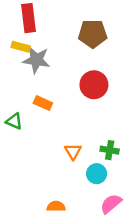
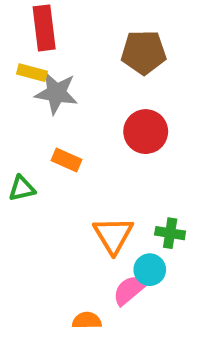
green triangle: (14, 121) -> (22, 188), turned -36
orange triangle: (73, 151) -> (113, 235), size x1.5
pink semicircle: (111, 204) -> (129, 290), moved

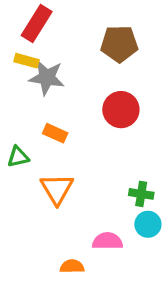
red rectangle: (44, 28) -> (37, 24), turned 39
orange triangle: (113, 235) -> (57, 189), moved
cyan circle: (150, 270) -> (148, 224), moved
pink semicircle: (129, 290) -> (107, 241), turned 40

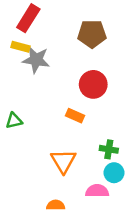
orange rectangle: (55, 133) -> (75, 116), moved
orange triangle: (57, 189) -> (63, 161), moved
pink semicircle: (107, 241) -> (97, 191), moved

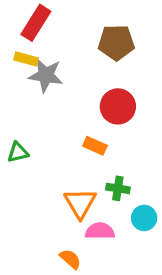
green cross: (109, 149) -> (118, 188), moved
pink semicircle: (97, 191) -> (100, 231), moved
orange semicircle: (56, 205) -> (70, 259), turned 42

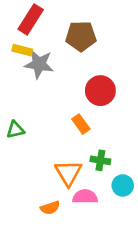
brown pentagon: (116, 43) -> (81, 36), moved
orange rectangle: (95, 146) -> (81, 124), turned 30
orange semicircle: (70, 259) -> (50, 208), moved, turned 120

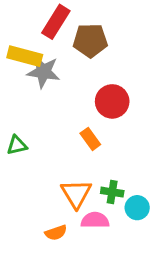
red rectangle: (31, 19) -> (56, 22), moved
yellow rectangle: (22, 50) -> (25, 56), size x1.5
green cross: (100, 160) -> (112, 192), moved

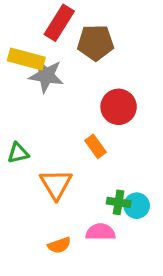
orange triangle: (76, 194) -> (56, 184), moved
cyan circle: (137, 208) -> (137, 206), moved

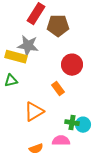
yellow rectangle: (26, 59) -> (16, 57), moved
green triangle: (18, 153) -> (11, 81), moved
orange triangle: (56, 184) -> (34, 112), turned 30

